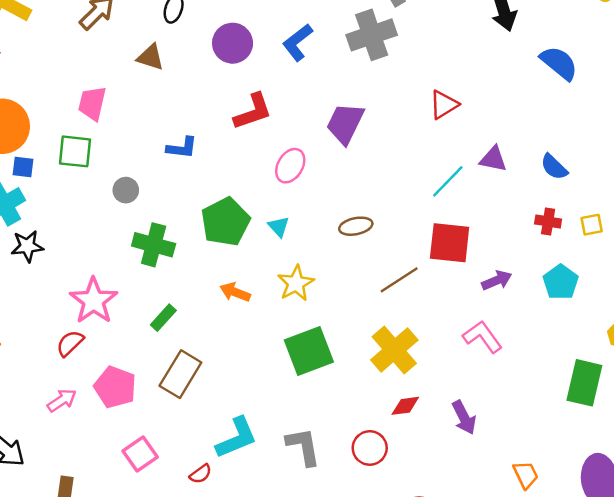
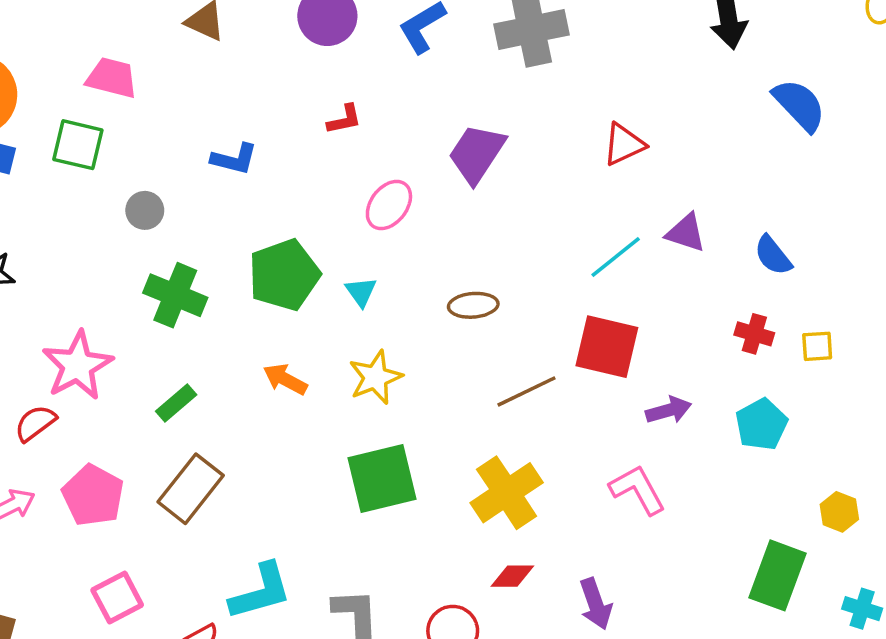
pink trapezoid: (92, 103) -> (112, 78), turned 84
red L-shape: (253, 112) -> (344, 119), size x0.6

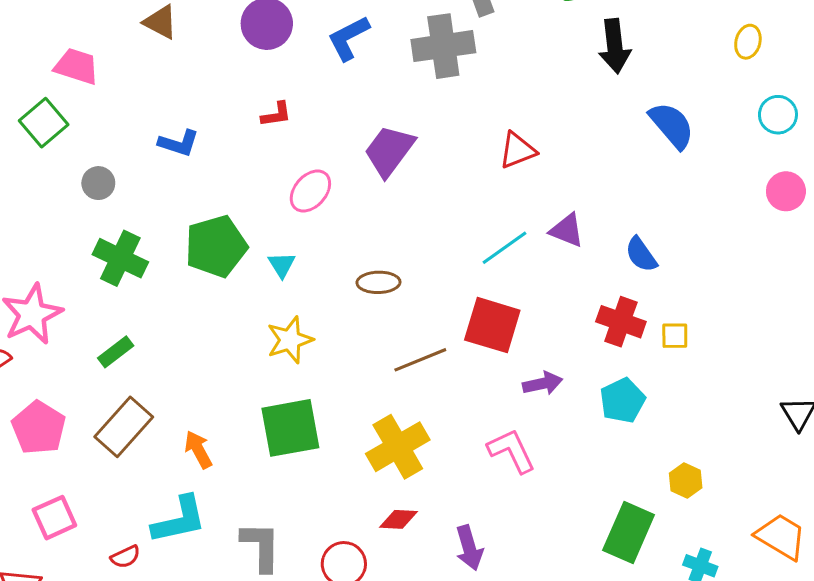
green square: (78, 145) -> (44, 123), turned 33
red cross: (754, 334) -> (621, 322), size x1.4
orange arrow: (285, 379) -> (198, 450), moved, turned 30

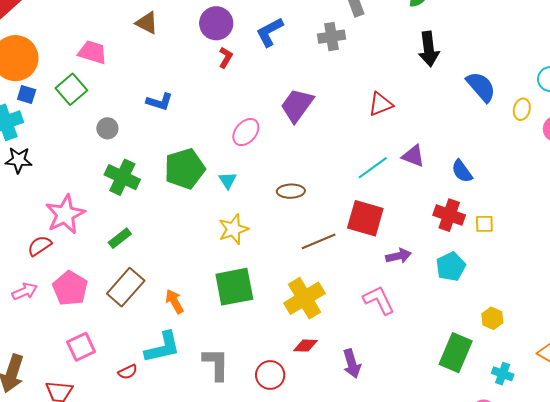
yellow ellipse: (748, 42) -> (522, 109), moved
gray cross: (443, 46) -> (331, 37), size x0.7
black arrow: (615, 46) -> (429, 49), moved
red L-shape: (276, 114) -> (226, 57), moved, turned -50

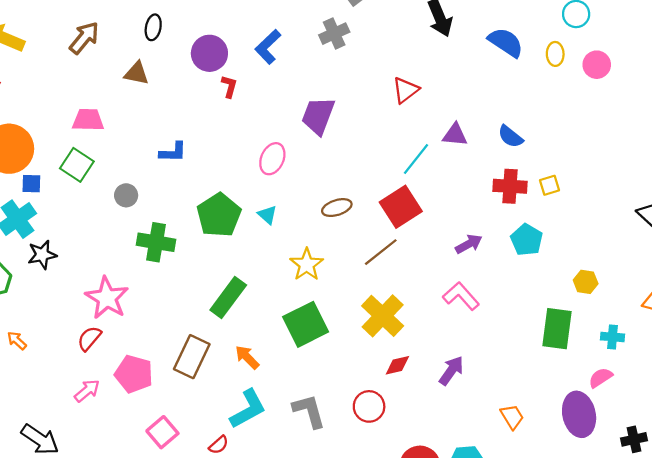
red square: (365, 218) -> (401, 207), moved, turned -33
yellow star: (233, 229) -> (307, 264), moved
green rectangle: (120, 238) -> (228, 297), moved, size x1.6
purple arrow: (352, 364) -> (451, 371), turned -112

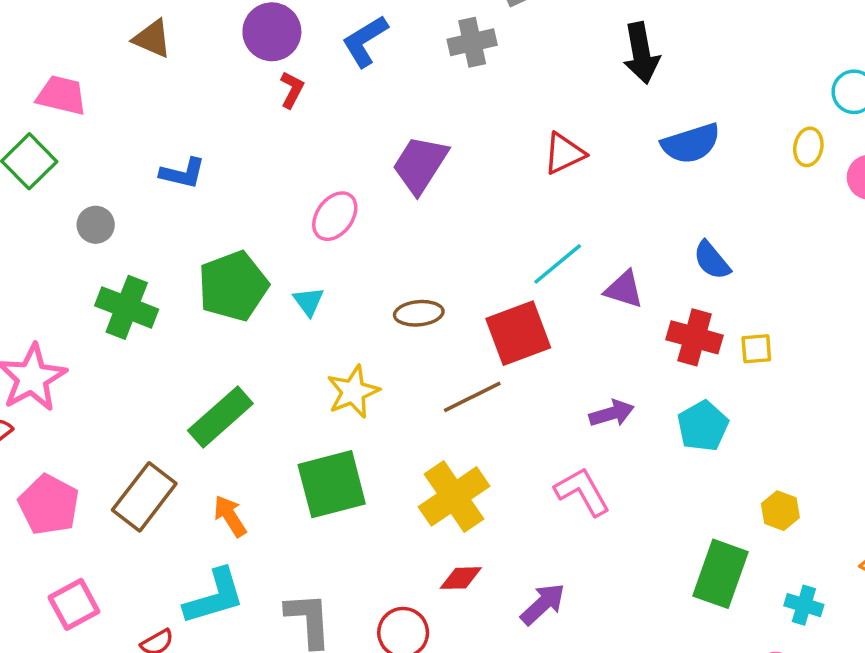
blue semicircle: (506, 42) -> (691, 143), moved, turned 117
purple triangle: (455, 135) -> (624, 289), moved

